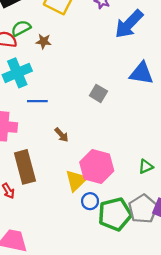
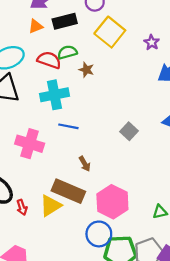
brown rectangle: (25, 167) -> (68, 191), moved, turned -64
yellow triangle: (76, 180) -> (51, 206), moved
blue circle: (90, 201) -> (99, 234), size x1.5

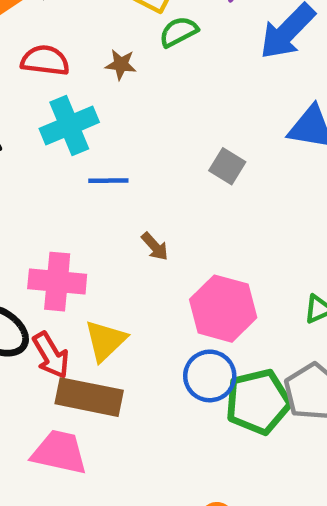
green semicircle: (67, 52) -> (179, 32), moved
pink cross: (30, 144) -> (57, 282), moved
brown rectangle: (68, 191) -> (89, 397), moved
red arrow: (22, 207) -> (51, 355), size x1.5

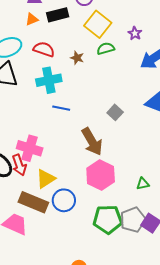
brown arrow: (155, 246) -> (92, 142), moved, size x2.0
red arrow: (51, 355) -> (19, 165), moved
blue circle: (210, 376) -> (64, 200), moved

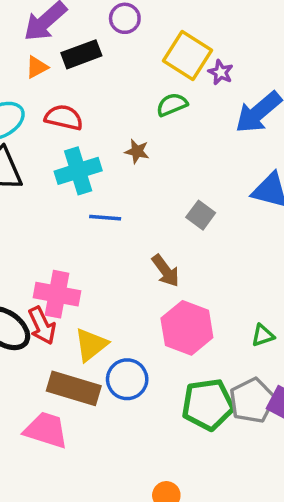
yellow square: (98, 24) -> (187, 55), moved
brown star: (77, 58) -> (137, 151), moved
brown arrow: (92, 142) -> (166, 271), size x0.7

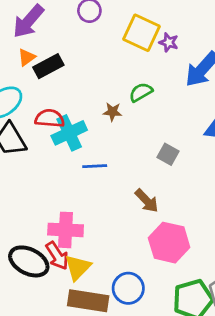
black rectangle: (81, 54) -> (48, 66), moved
green semicircle: (172, 105) -> (141, 92), moved
red semicircle: (64, 117) -> (50, 118), moved
yellow triangle: (91, 345) -> (78, 267), moved

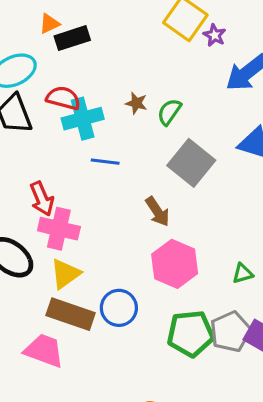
green semicircle: (141, 92) -> (169, 112), moved, turned -35
gray square: (168, 154) -> (191, 163), size x1.8
red arrow: (57, 256) -> (42, 199), moved

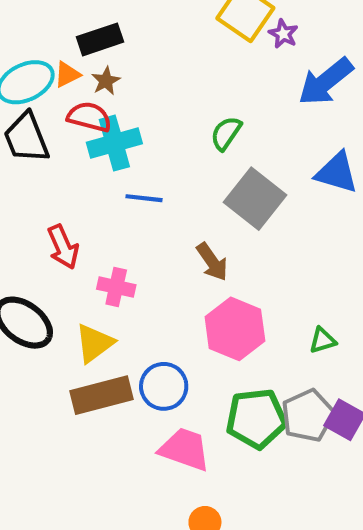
orange triangle: (49, 24) -> (67, 74), moved
brown star: (136, 103) -> (106, 81), moved, turned 30
pink cross: (59, 229) -> (116, 287), moved, size x0.7
brown rectangle: (71, 314) -> (102, 395), turned -33
pink trapezoid: (44, 351) -> (185, 449), moved

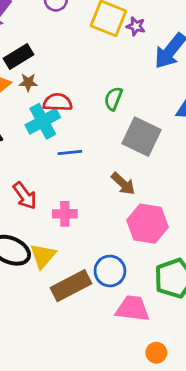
brown star: (106, 81) -> (28, 82), turned -30
red semicircle: (89, 117) -> (58, 102), moved
yellow triangle: (94, 343) -> (43, 256), moved

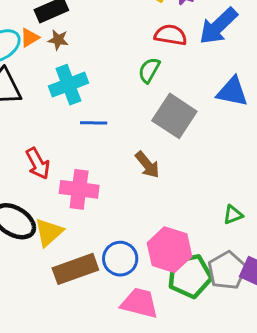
red semicircle: (58, 102) -> (171, 35), moved
pink cross: (65, 214) -> (79, 189), size x1.4
pink hexagon: (148, 224) -> (169, 250), moved

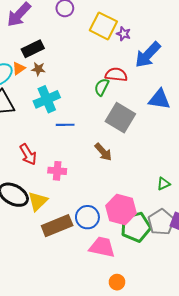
red semicircle: (171, 35) -> (116, 75), moved
pink cross: (79, 189) -> (57, 171), size x0.7

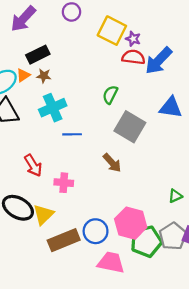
red semicircle: (116, 75) -> (133, 57), moved

